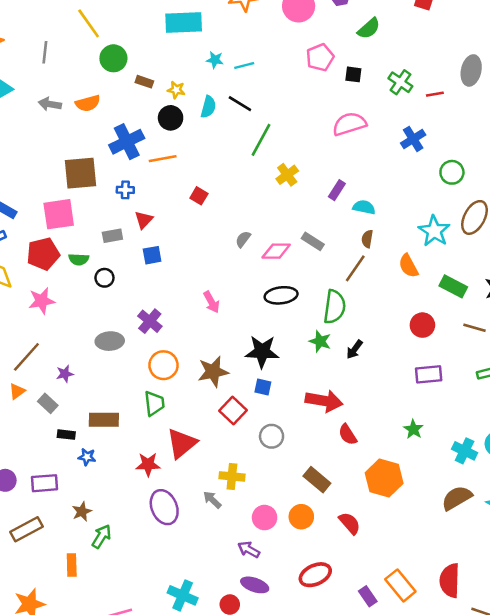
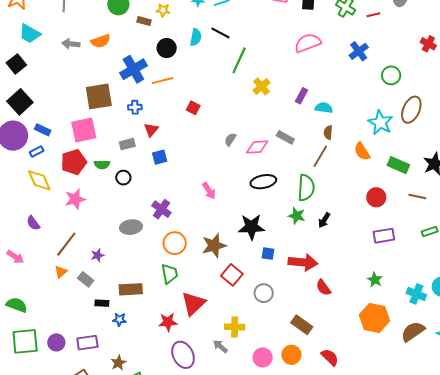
yellow star: (176, 90) -> (163, 10), moved
blue square: (263, 387) -> (268, 254), moved
orange hexagon: (384, 478) -> (374, 318), moved

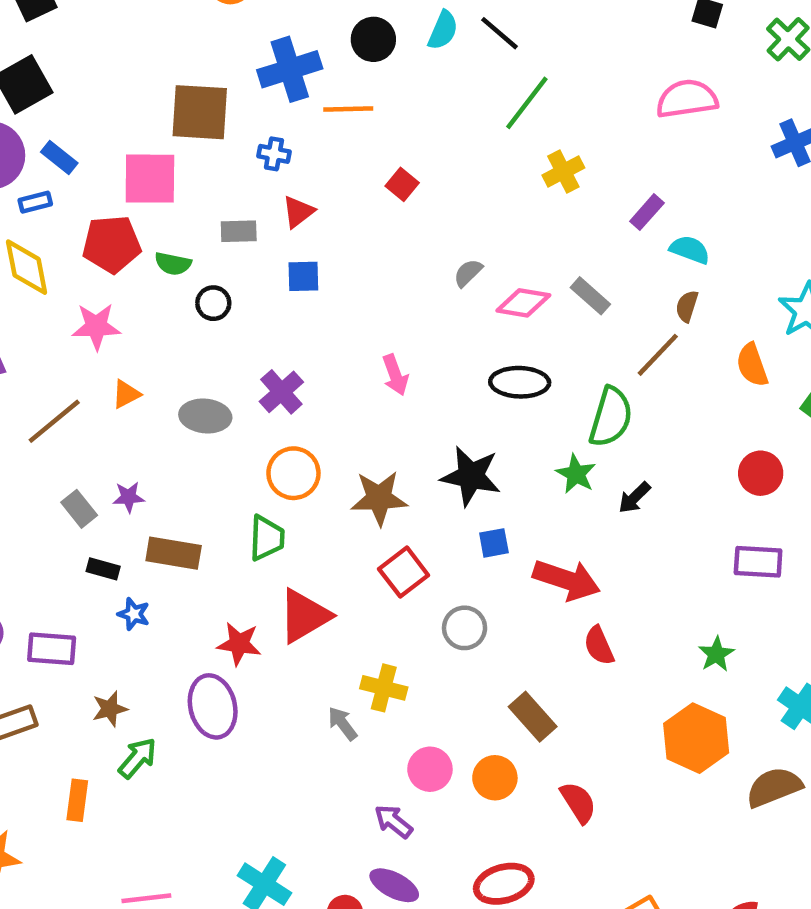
blue square: (268, 254) -> (494, 543), turned -32
purple star: (97, 255) -> (129, 497), moved
orange triangle: (61, 272) -> (126, 394), moved
purple ellipse: (183, 355) -> (213, 706), moved

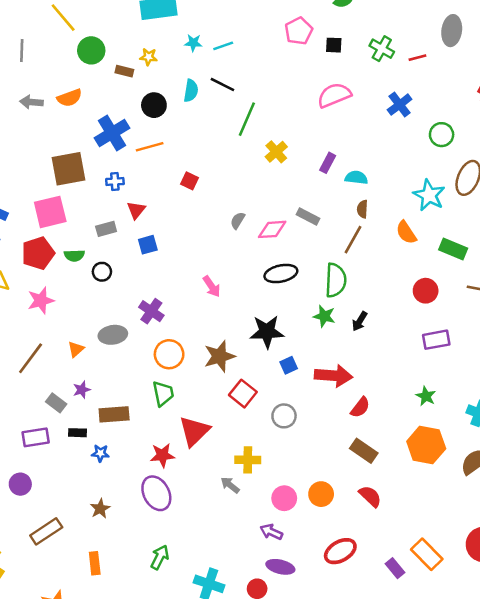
orange triangle: (126, 394) -> (76, 349), moved
red semicircle: (599, 646) -> (360, 407), turned -105
purple rectangle: (52, 649) -> (36, 437), moved
brown rectangle: (533, 717) -> (364, 451), moved
green arrow: (137, 758) -> (160, 557), moved

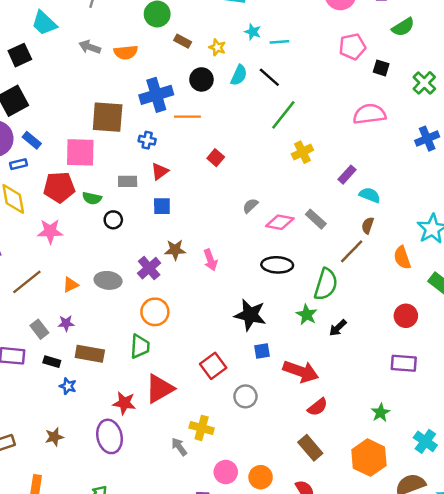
yellow star: (149, 57) -> (217, 47), moved
brown star: (219, 356) -> (175, 250), moved, size x0.7

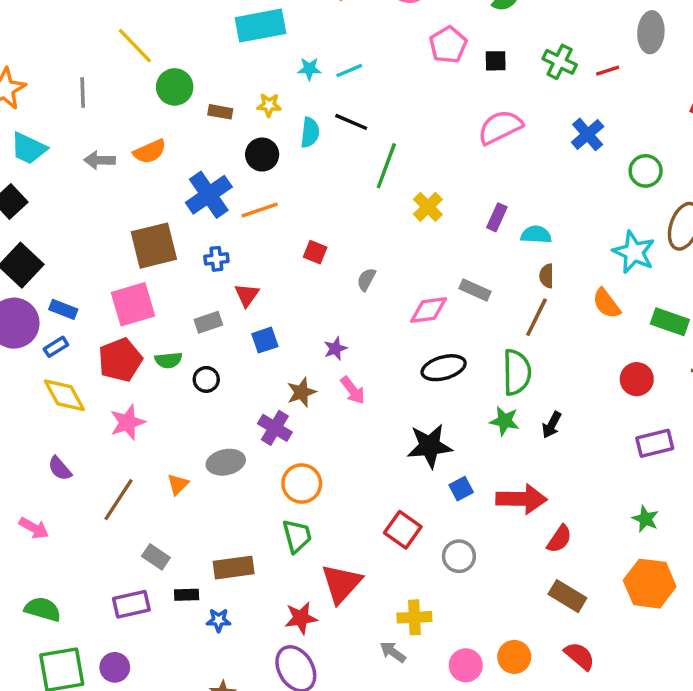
gray semicircle: (250, 206) -> (366, 279), moved
purple star: (66, 323) -> (335, 349), moved

